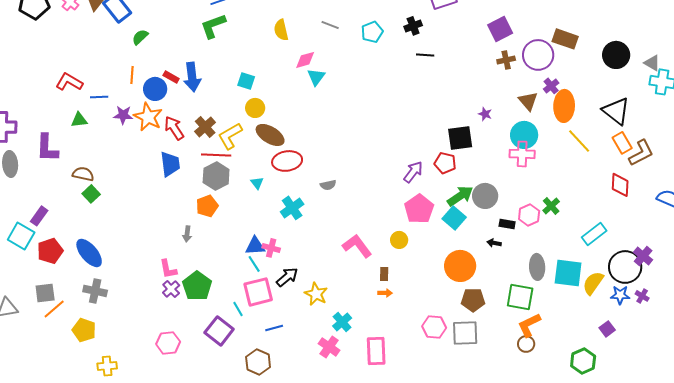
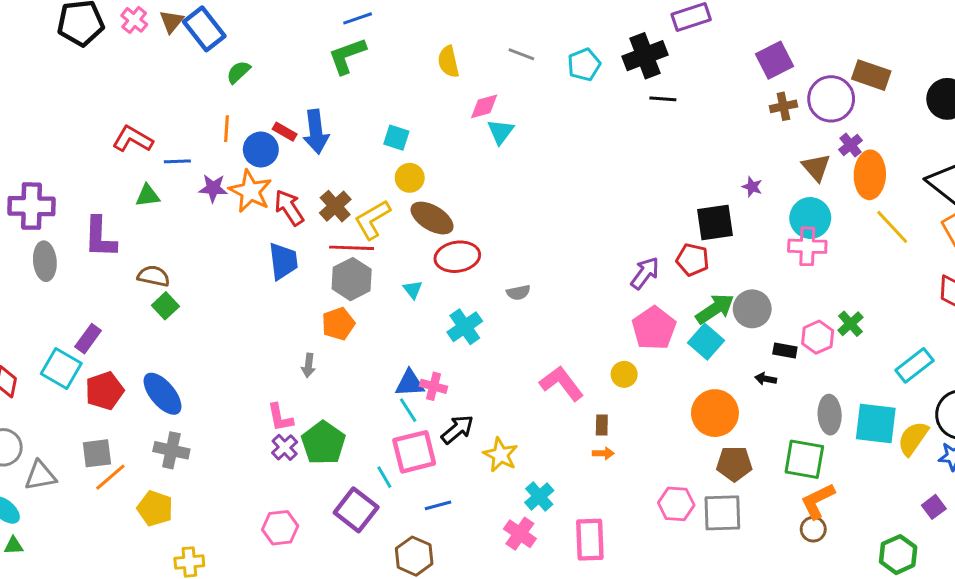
black cross: (413, 26) -> (645, 56), size x1.6

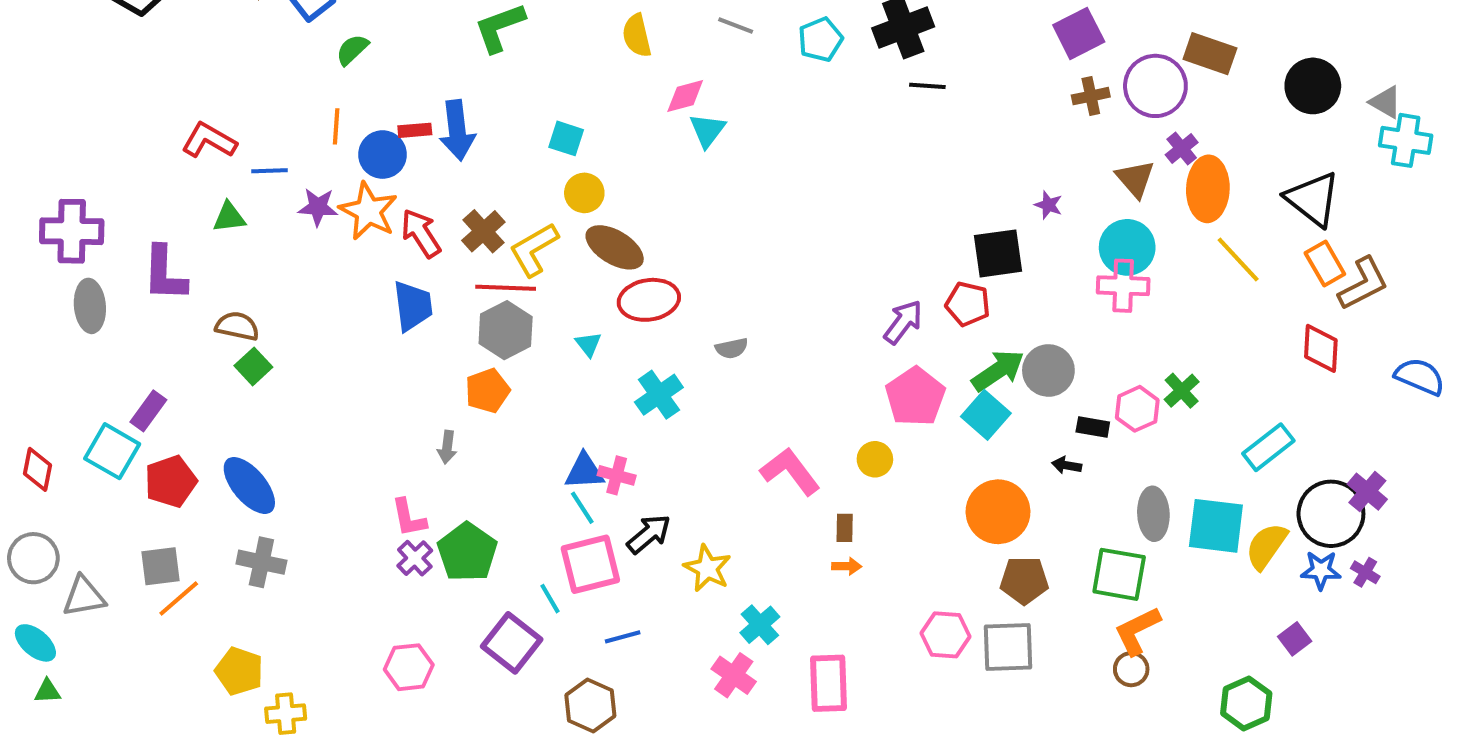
red rectangle: (285, 132) -> (415, 130), turned -35
yellow pentagon: (155, 508) -> (239, 671), moved

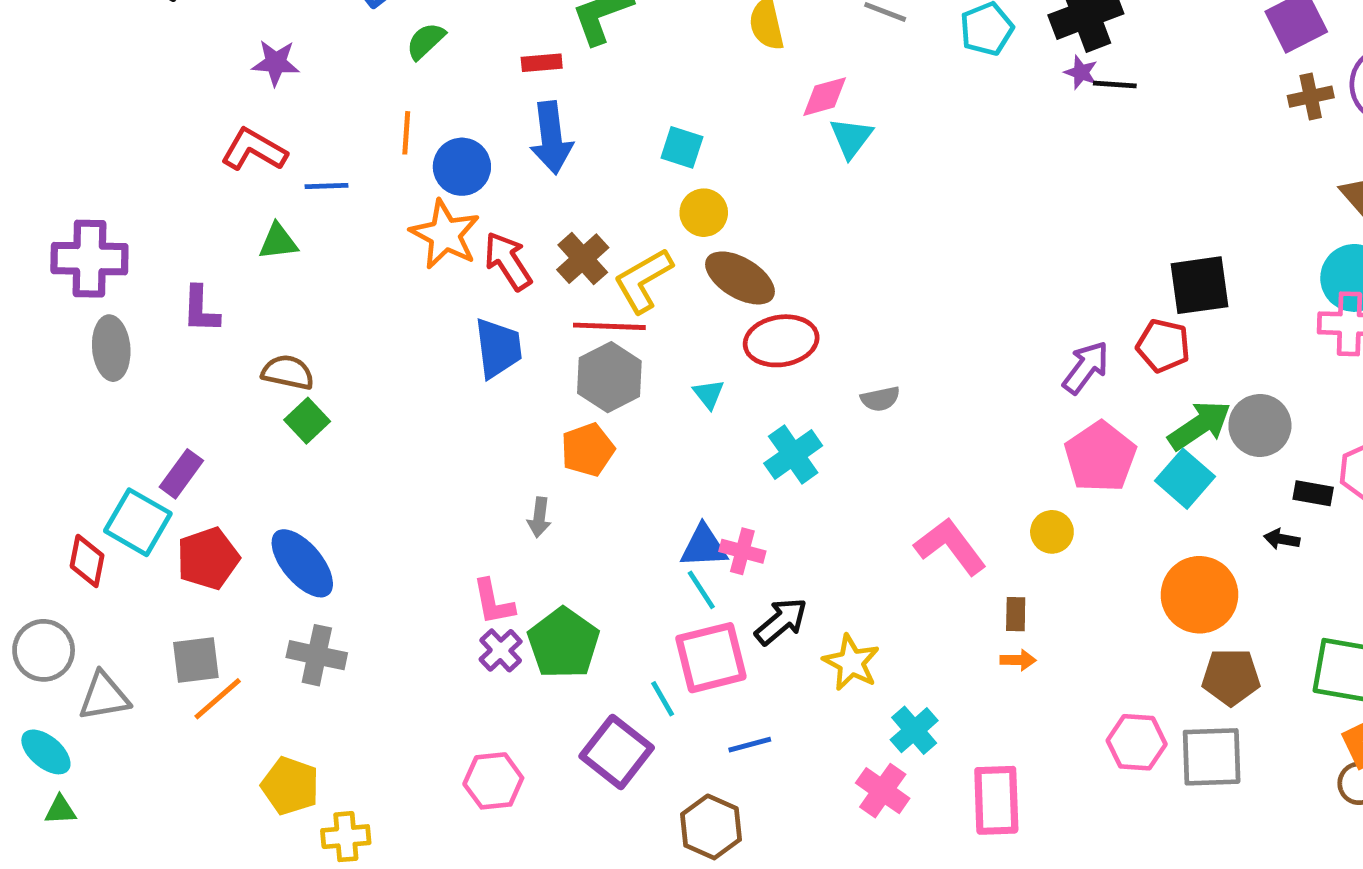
red rectangle: (415, 130) -> (542, 63), moved
purple star: (1048, 205) -> (1081, 72), moved
purple star: (318, 207) -> (276, 63), moved
purple L-shape: (165, 274) -> (201, 309), size x0.7
red diamond: (37, 469) -> (87, 561), moved

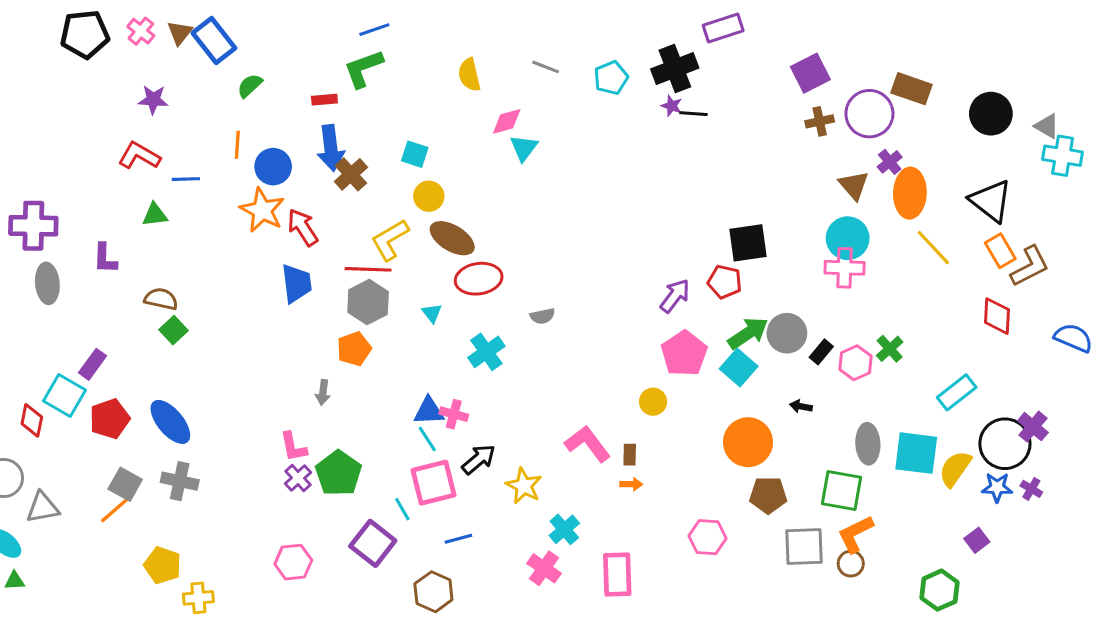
brown cross: (583, 259) -> (351, 174), moved
black rectangle: (1313, 493) -> (821, 352), moved, turned -60
pink L-shape: (950, 546) -> (588, 444), moved
gray square: (196, 660) -> (125, 484), moved, turned 36
gray square: (1212, 757) -> (804, 547), moved

